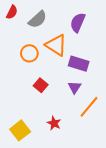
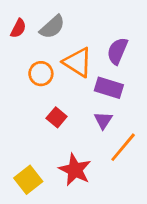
red semicircle: (12, 12) -> (18, 28), moved
purple semicircle: (78, 23) -> (117, 51), moved
red star: (54, 123) -> (75, 170), size x1.6

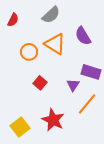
gray semicircle: (52, 27) -> (51, 15), moved
purple semicircle: (117, 51) -> (83, 36), turned -54
purple rectangle: (109, 88) -> (91, 72), moved

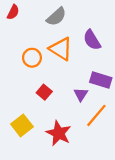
red semicircle: (13, 20) -> (13, 12), moved
yellow square: (20, 127) -> (22, 125), moved

